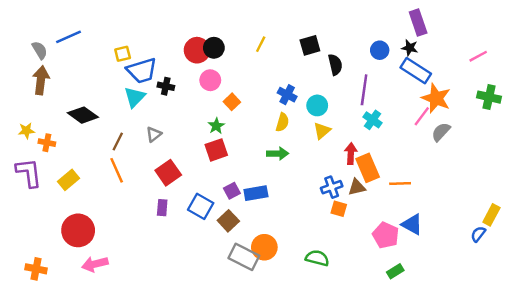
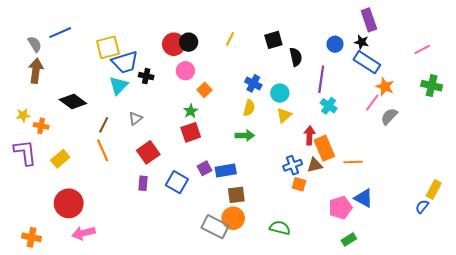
yellow square: (123, 54) -> (108, 47), size x1.6
orange star: (436, 98) -> (385, 87), size x0.7
brown square: (228, 221) -> (236, 195), moved, turned 36
pink pentagon: (386, 235) -> (340, 208), turned 30

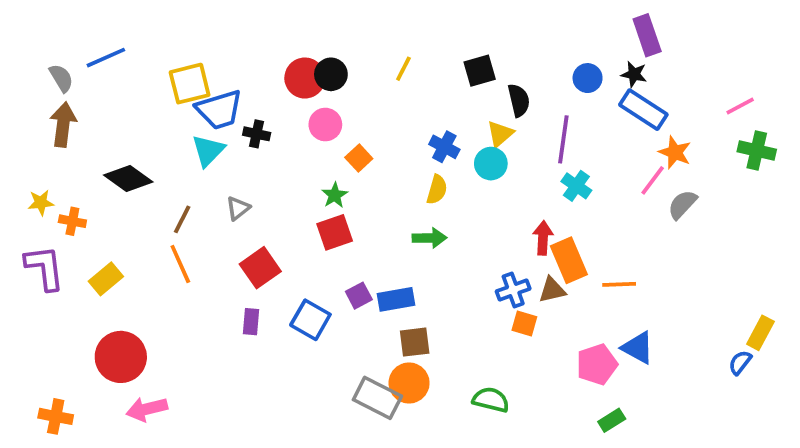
pink line: (422, 50) -> (740, 106), moved
yellow triangle: (284, 115) -> (500, 134), moved

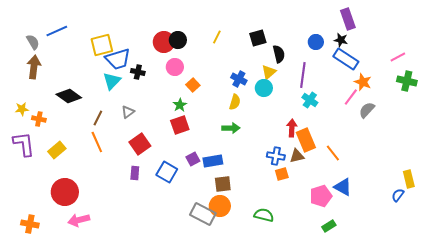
orange line: (619, 284) -> (333, 153), turned 54
blue cross: (513, 290) -> (276, 156), turned 30
orange square: (524, 323) -> (282, 174), turned -32
yellow rectangle: (760, 333) -> (409, 179), turned -42

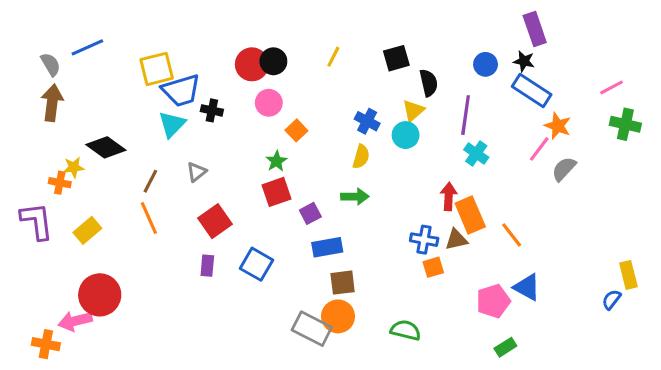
yellow star: (22, 109) -> (74, 167), moved
purple square: (193, 159) -> (310, 213), moved
pink arrow: (79, 220) -> (75, 321), moved

